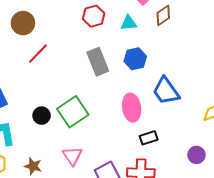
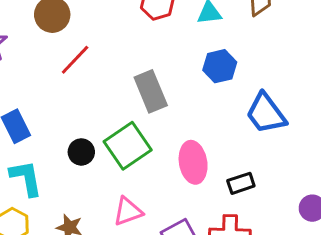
gray rectangle: (98, 62) -> (151, 91), moved
pink ellipse: (132, 108) -> (193, 162), moved
pink triangle: (72, 156) -> (128, 211), turned 45

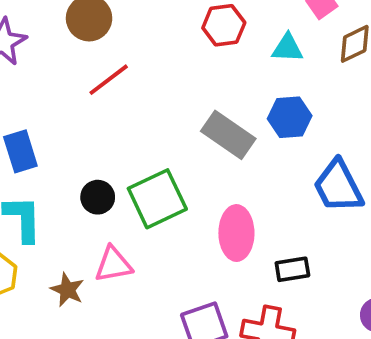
gray rectangle: (151, 91) -> (228, 135), moved, turned -42
pink triangle: (128, 211) -> (113, 264), moved

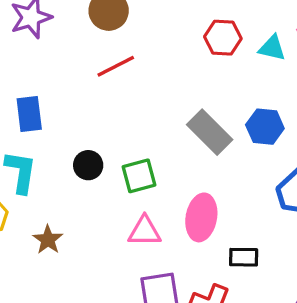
cyan triangle: (287, 48) -> (272, 48), moved
green square: (157, 199) -> (139, 176), size x0.7
pink triangle: (113, 264) -> (145, 231), moved

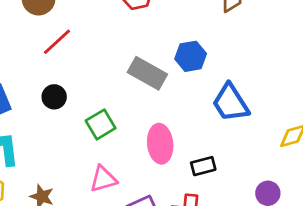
black circle: (88, 165) -> (54, 97), moved
pink triangle: (145, 231) -> (103, 179), moved

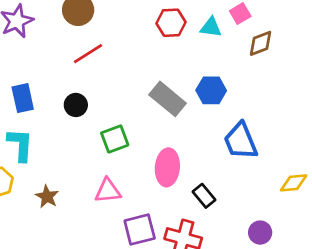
black rectangle: (203, 166) -> (204, 196), turned 55

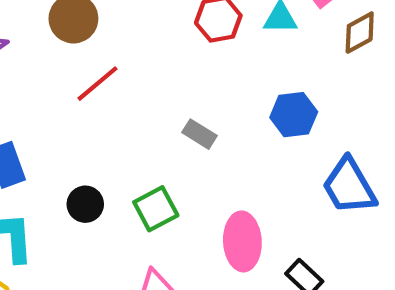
gray rectangle: (168, 99) -> (200, 134), moved, size x0.6
black circle: (76, 105) -> (85, 204), moved

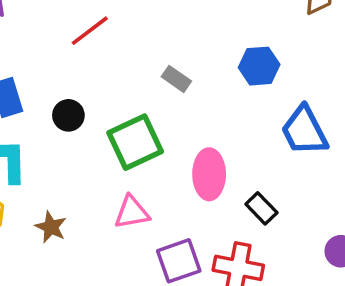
black circle: (85, 204) -> (68, 115), moved
green square: (156, 209) -> (135, 142), size x1.4

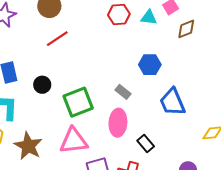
gray rectangle: (176, 79) -> (123, 92), moved
pink triangle: (132, 212) -> (74, 141), size x1.4
brown star: (51, 227) -> (28, 146), size x1.6

